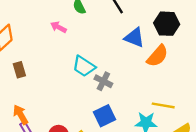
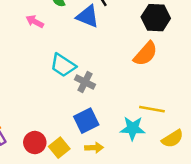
blue triangle: (134, 37) -> (88, 16), moved

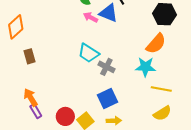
pink arrow: (35, 22) -> (91, 17), moved
cyan star: (133, 128) -> (145, 67), moved
yellow semicircle: (173, 139) -> (162, 113), moved

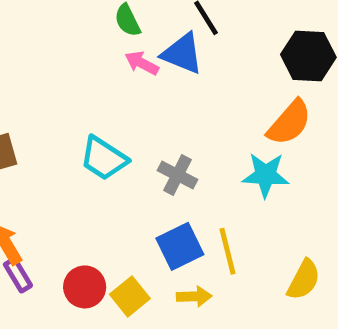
cyan trapezoid: (89, 53) -> (104, 158), moved
yellow line: (161, 89) -> (227, 251), moved, turned 66
yellow semicircle: (162, 113) -> (304, 280), turned -30

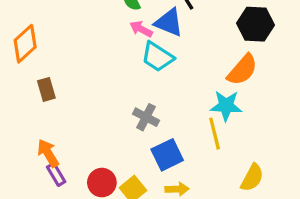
cyan trapezoid: (104, 158) -> (157, 57), moved
gray cross: (177, 175) -> (146, 117), moved
yellow line: (227, 251) -> (215, 134), moved

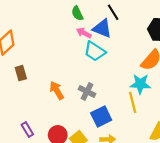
orange arrow: (48, 153) -> (57, 90), moved

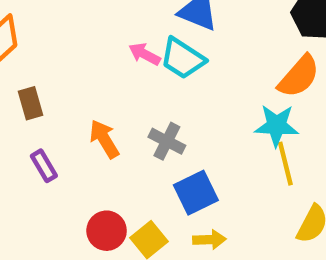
pink arrow: (84, 33) -> (145, 54), moved
yellow line: (133, 102) -> (285, 164), moved
purple rectangle: (27, 130) -> (44, 166), moved

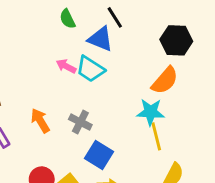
blue square: (196, 193) -> (99, 155), turned -32

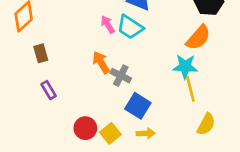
pink arrow: (66, 66) -> (108, 24), turned 30
orange arrow: (40, 121) -> (101, 62), moved

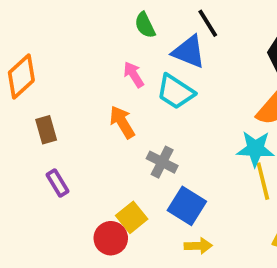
pink arrow: (108, 24) -> (134, 75), moved
orange arrow: (101, 62) -> (122, 122), moved
yellow square: (110, 133) -> (132, 217), moved

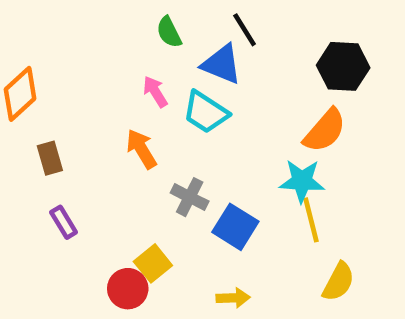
blue square: (187, 206) -> (235, 227), moved

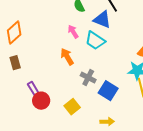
brown rectangle: (50, 158) -> (15, 63), moved
red circle: (128, 289) -> (41, 101), moved

